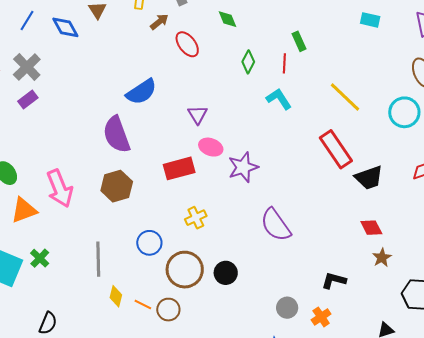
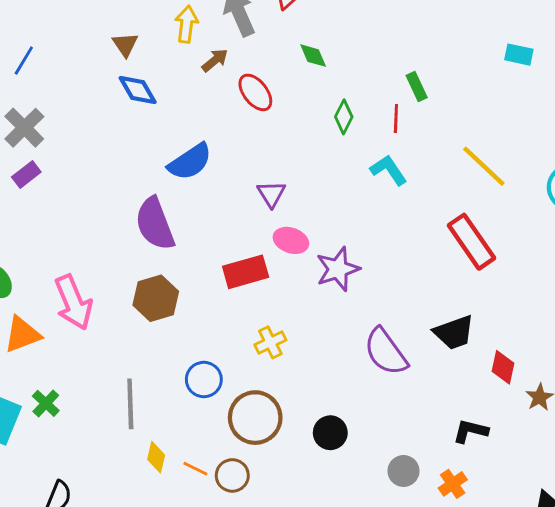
blue diamond: (65, 27) -> (138, 90), moved
black trapezoid: (369, 178) -> (454, 332), moved
red diamond: (371, 228) -> (503, 367), moved, turned 40
black circle: (226, 273) -> (330, 433), moved

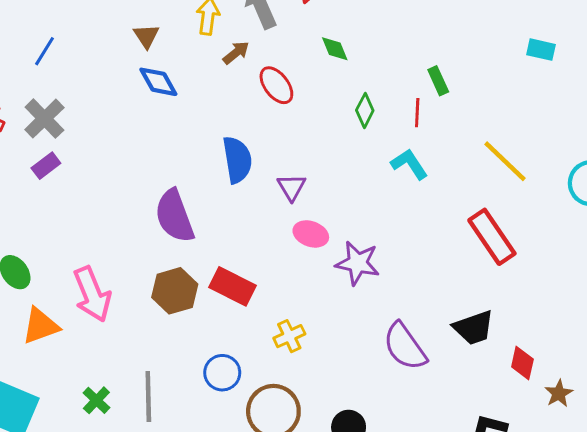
blue semicircle: (190, 162) -> (237, 160), moved, turned -66
purple star: (338, 269) -> (358, 263), turned 30
red rectangle: (246, 272) -> (232, 286), moved, turned 42
green cross: (46, 403) -> (96, 400), moved

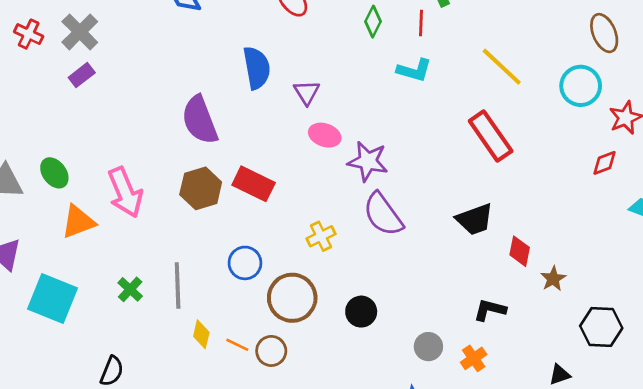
cyan L-shape: (409, 164) -> (414, 70), turned 140
yellow cross: (289, 336) -> (321, 236), moved
purple semicircle: (405, 346) -> (383, 214), moved

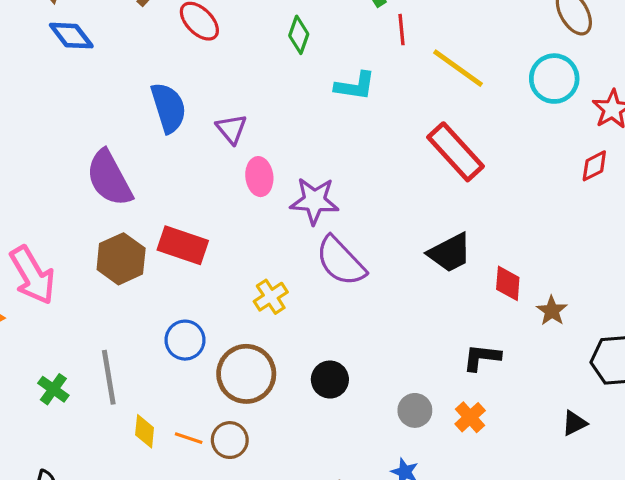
red line: (421, 23) -> (401, 30), moved
pink ellipse: (325, 135) -> (259, 177), turned 72

